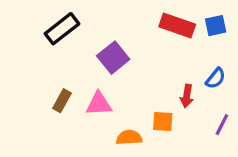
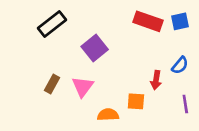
pink triangle: (99, 104) -> (83, 87), turned -50
purple line: (222, 125) -> (185, 104), turned -36

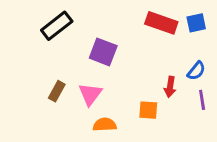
purple square: (95, 48) -> (103, 52), turned -30
purple line: (185, 104) -> (202, 100), moved
orange semicircle: (108, 115) -> (105, 125), moved

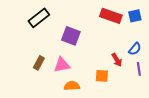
red arrow: (170, 87) -> (117, 60), turned -40
pink triangle: (90, 94) -> (62, 65), turned 42

